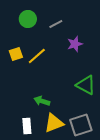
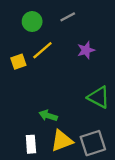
gray line: (56, 24) -> (68, 17), moved
yellow line: (37, 56) -> (42, 50), moved

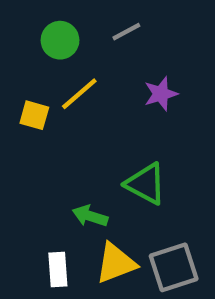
yellow square: (18, 62) -> (34, 115), turned 35
green triangle: (99, 97) -> (146, 184), moved

